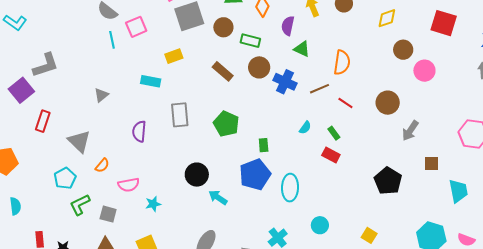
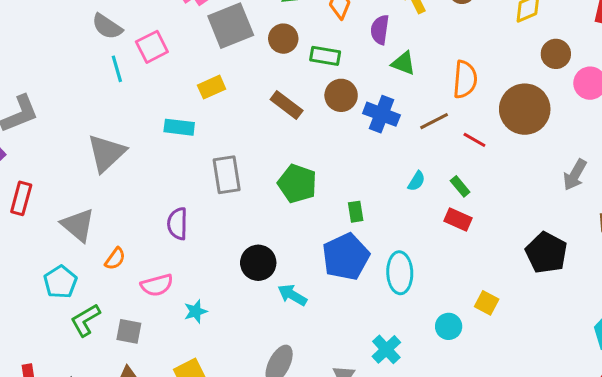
gray triangle: (101, 95) -> (106, 153), size x1.8
brown circle: (388, 103) -> (525, 109), moved, size x1.4
purple semicircle: (139, 131) -> (178, 224), moved
yellow square: (369, 235) -> (487, 303), moved

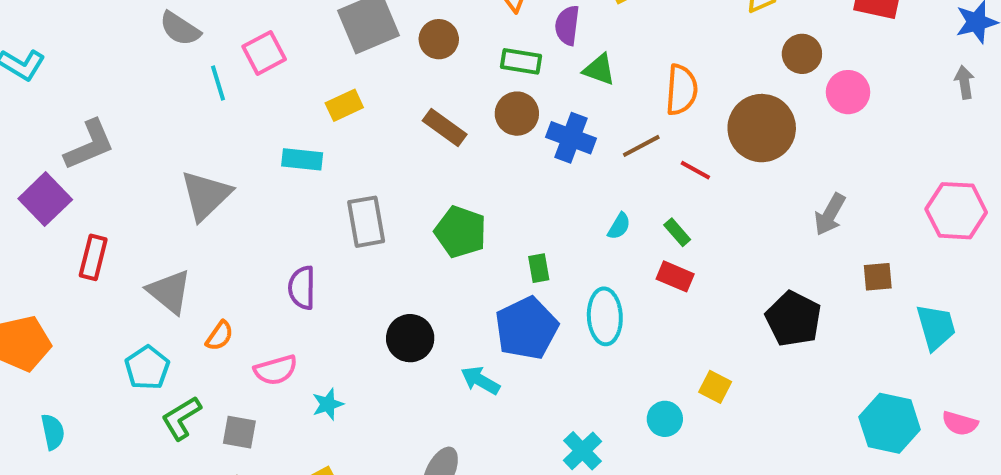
gray semicircle: (107, 26) -> (180, 29), moved
green rectangle: (325, 56) -> (521, 61), moved
cyan ellipse: (400, 273) -> (605, 316), moved
cyan arrow: (292, 295) -> (480, 380), moved

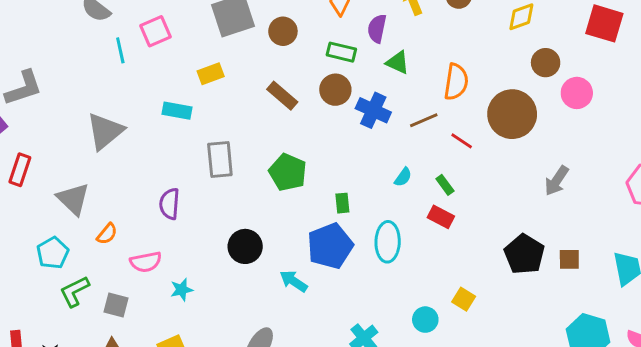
brown square: (878, 277) -> (569, 259), moved

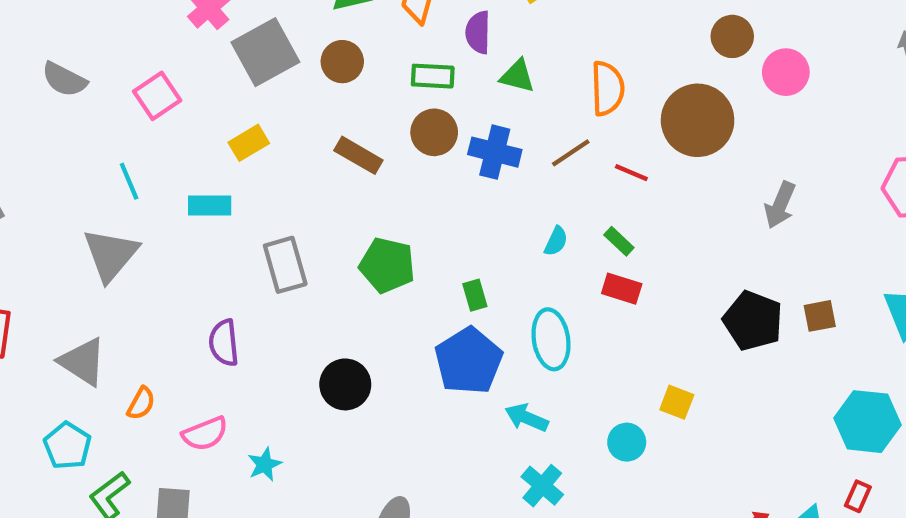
cyan line: (120, 50) -> (129, 181), moved
cyan arrow: (294, 281) -> (527, 418), moved

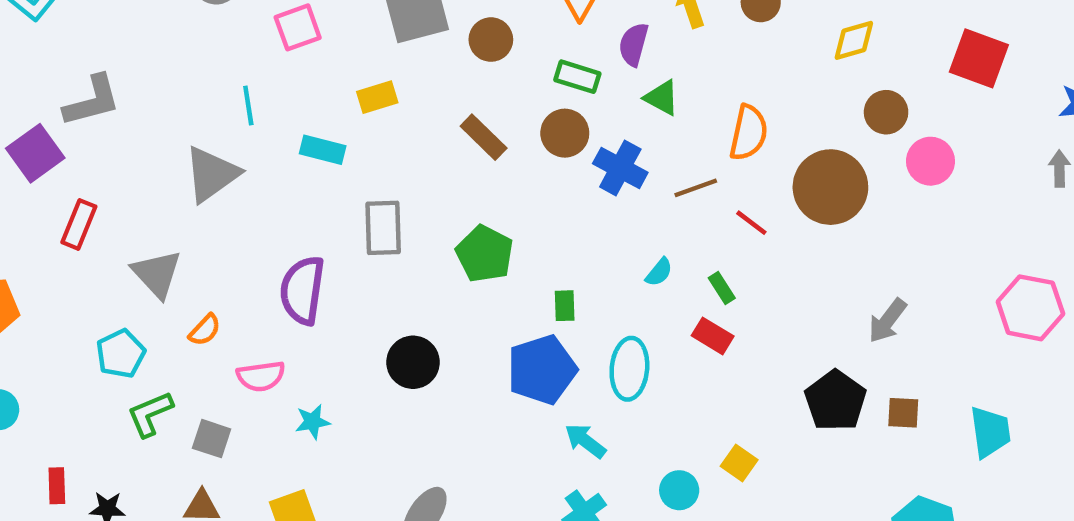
gray arrow: (780, 205) -> (887, 321), moved
purple semicircle: (224, 343) -> (302, 290), size x1.4

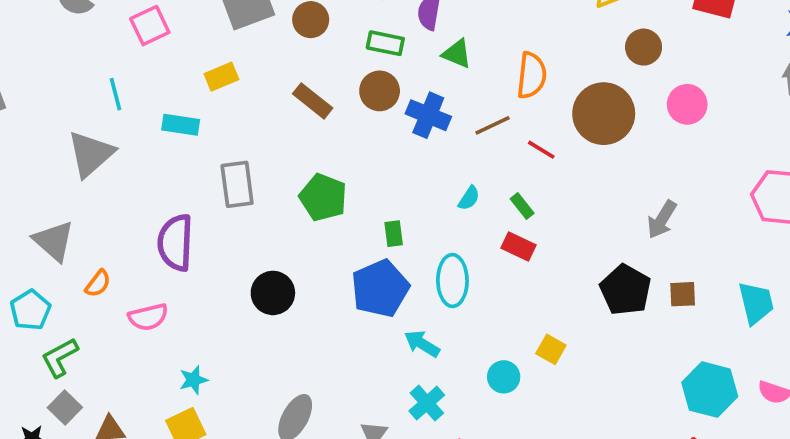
pink circle: (931, 161) -> (687, 104), moved
cyan star: (313, 422) -> (193, 380), moved
gray square: (212, 439) -> (65, 408), moved, turned 32

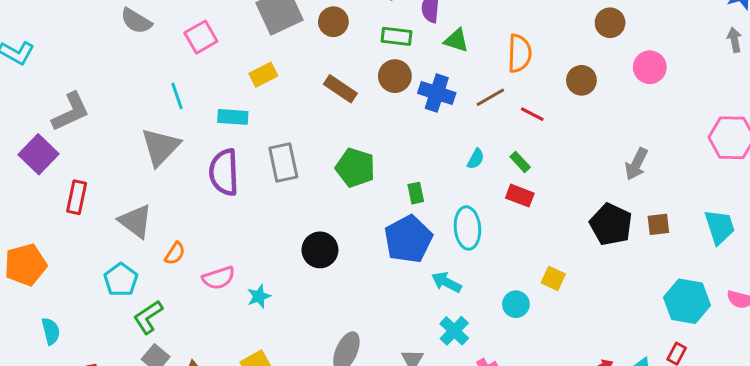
brown circle: (604, 114) -> (581, 80), size x0.6
purple semicircle: (175, 243) -> (224, 172), moved
cyan star: (193, 380) -> (259, 296), moved

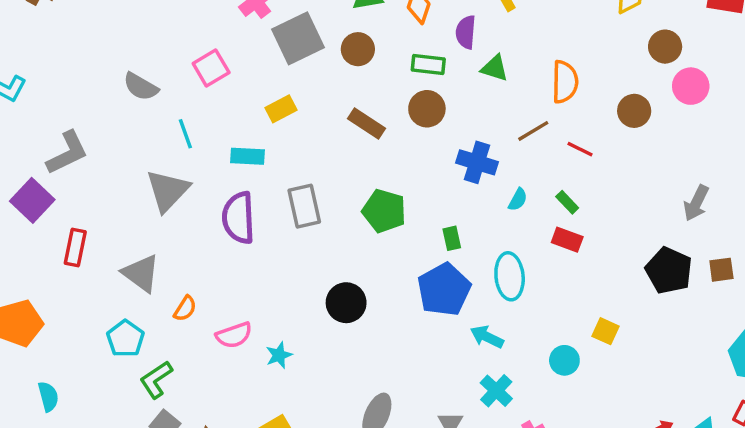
gray semicircle: (136, 21) -> (141, 87), moved
pink circle: (650, 67) -> (691, 86), moved
blue cross: (437, 93) -> (477, 162), moved

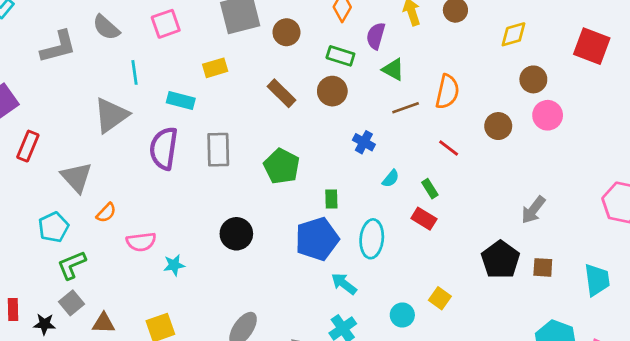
brown line: (533, 131) -> (406, 108), moved
gray L-shape: (67, 153) -> (58, 47), moved
blue cross: (477, 162) -> (364, 142), size x0.7

